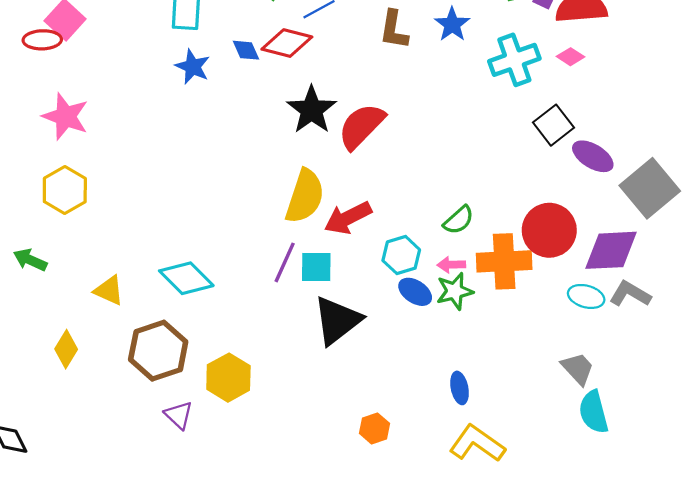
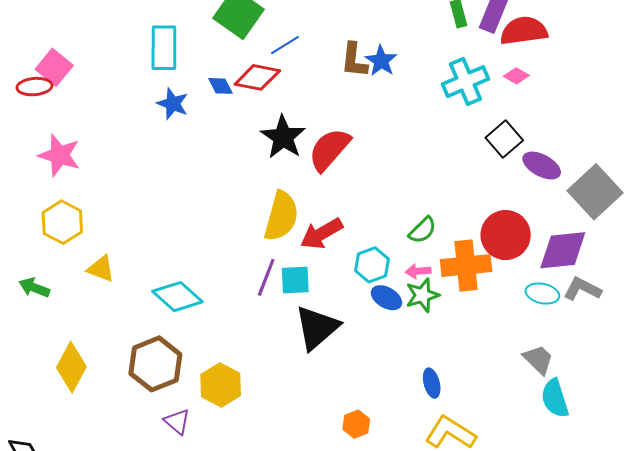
blue star: (452, 24) -> (381, 61), moved
yellow triangle: (109, 290) -> (101, 269), moved
yellow diamond: (66, 349) -> (71, 367), size x1.4

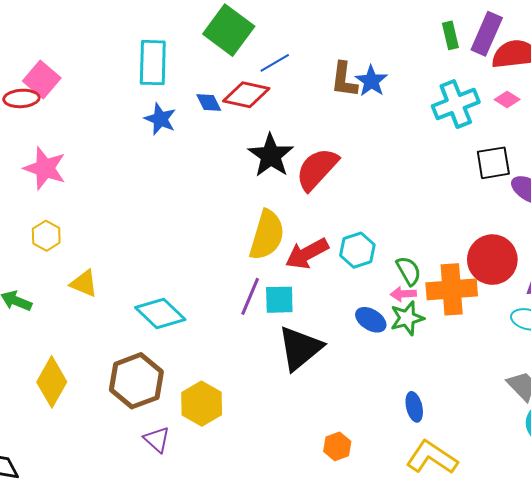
black square: (504, 139) -> (493, 163), turned 30
yellow hexagon: (62, 222) -> (46, 236), size x0.7
green semicircle: (423, 230) -> (409, 271), moved, turned -76
cyan hexagon: (372, 265) -> (357, 250), moved

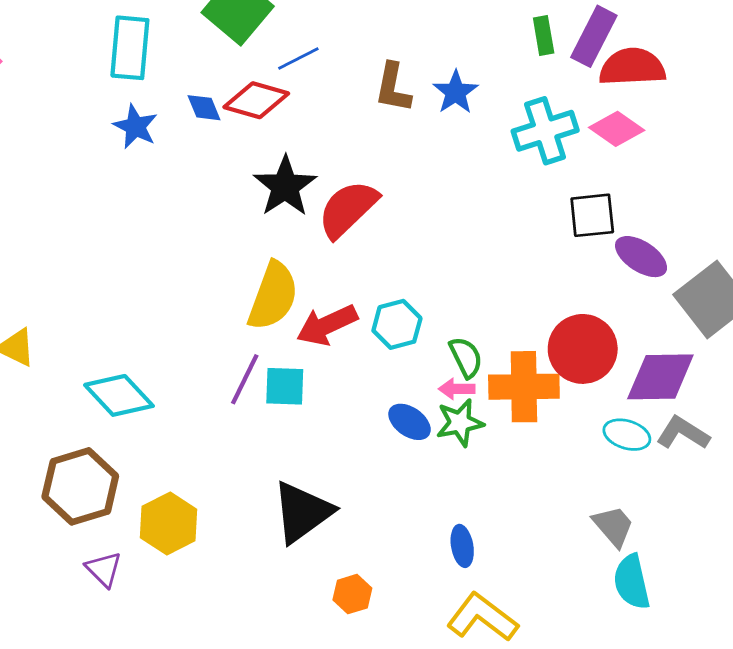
blue star: (371, 81) -> (456, 92), moved
pink diamond: (507, 100) -> (617, 129), size x1.5
black triangle: (300, 348) -> (302, 512), moved

